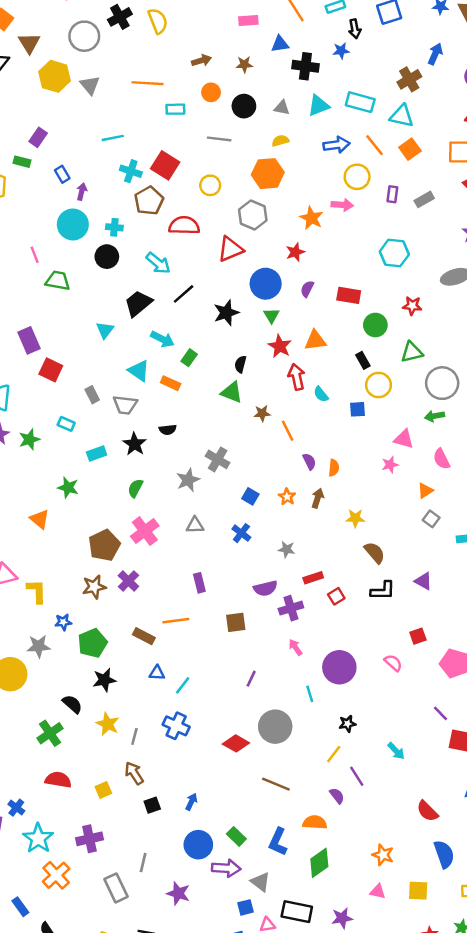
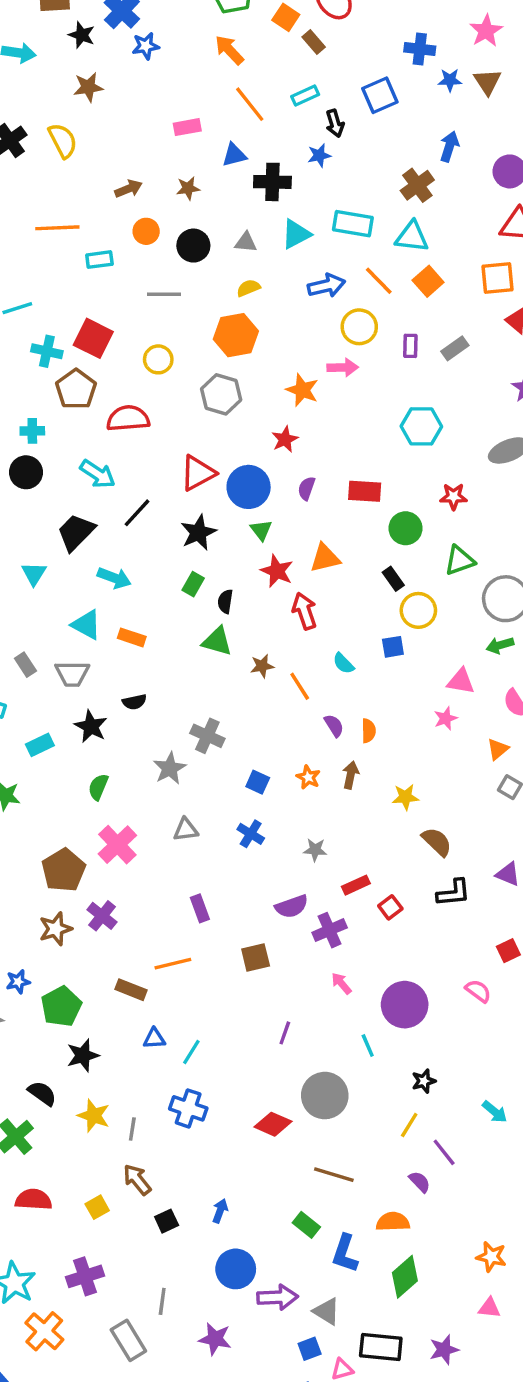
red triangle: (230, 249) -> (198, 473), moved
green rectangle: (189, 358) -> (193, 584), moved
cyan semicircle: (321, 394) -> (343, 663), moved
green rectangle: (236, 836) -> (306, 1225), moved

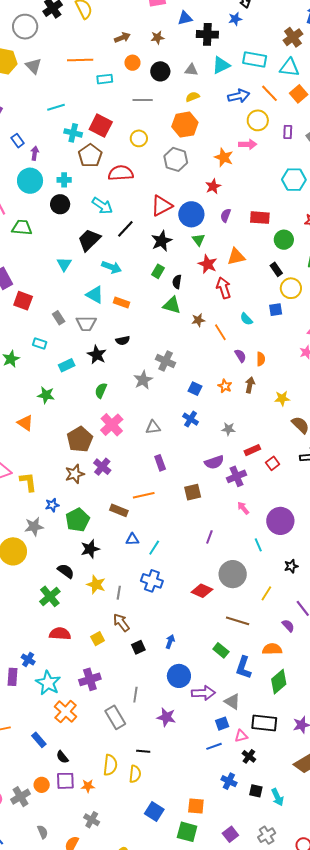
gray triangle: (186, 830) -> (153, 427), moved
yellow line: (409, 1125) -> (266, 593), moved

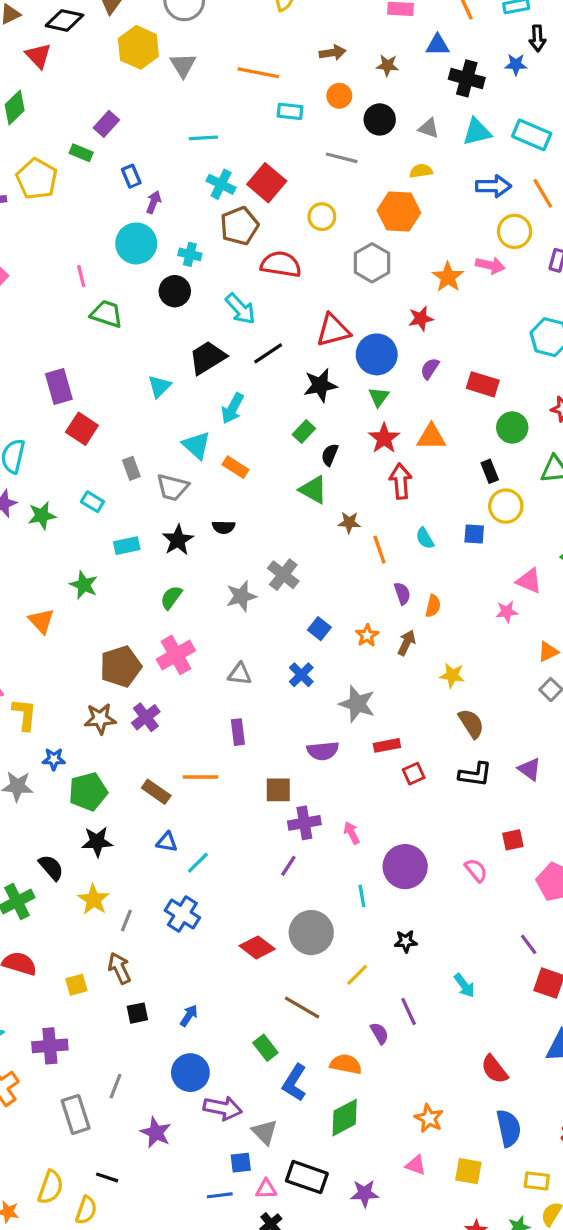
cyan arrow: (112, 267) -> (233, 408), turned 84
gray star: (228, 429) -> (357, 704), size x1.6
purple cross: (236, 476) -> (304, 823), moved

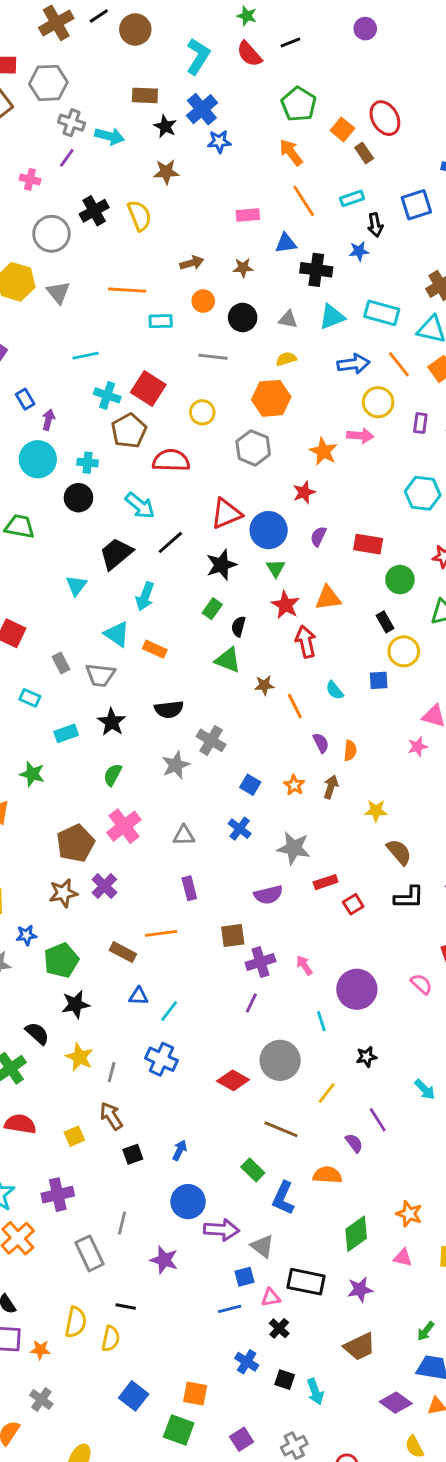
black semicircle: (224, 527) -> (169, 709), moved, size x1.4
green diamond: (345, 1118) -> (356, 1234), moved

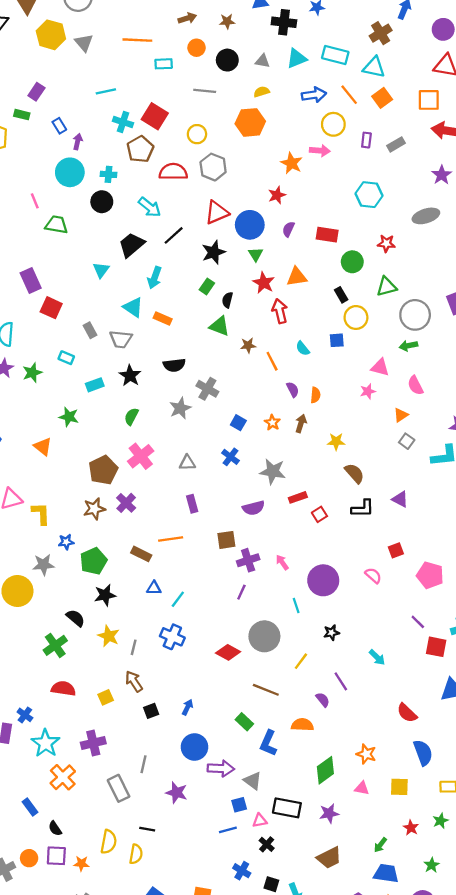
gray hexagon: (253, 448) -> (213, 167), moved

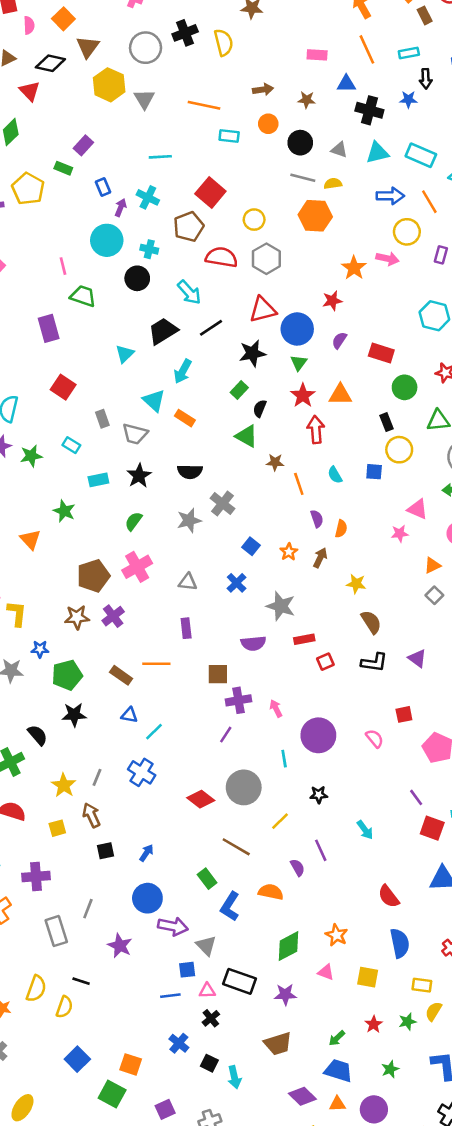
gray line: (205, 91) -> (303, 178), moved
cyan cross: (123, 122) -> (148, 197), moved
purple rectangle: (31, 281) -> (49, 328), moved
yellow star: (109, 636) -> (64, 785), moved

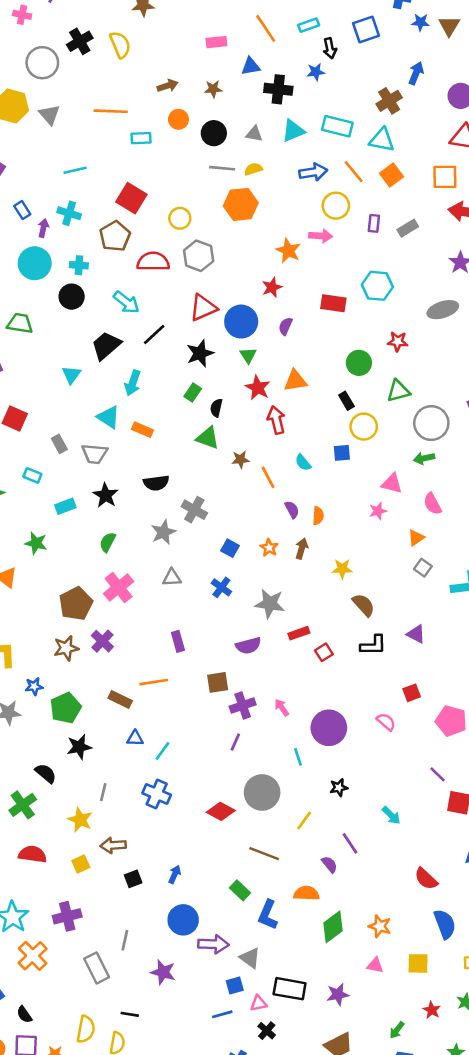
red rectangle: (381, 353) -> (333, 303), moved
gray triangle: (188, 582) -> (172, 578), moved
gray line: (97, 777) -> (103, 792), moved
brown arrow: (91, 815) -> (113, 845), turned -60
green diamond: (289, 946) -> (333, 927), moved

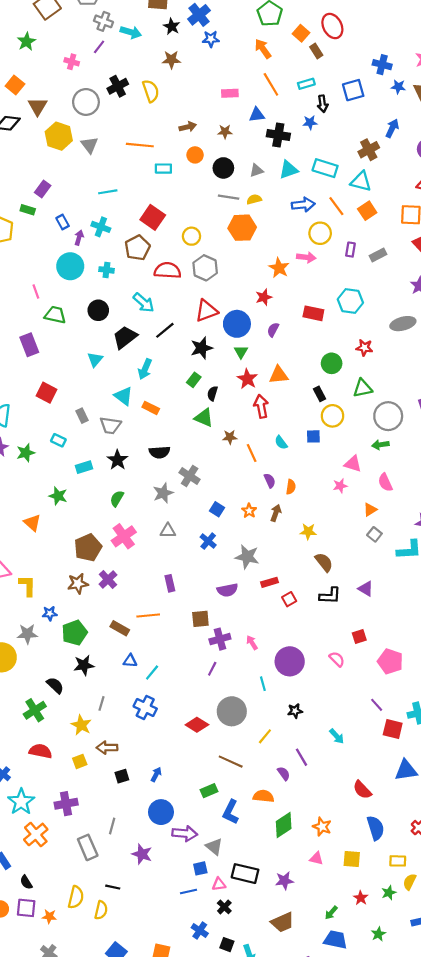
gray triangle: (254, 134) -> (256, 170), turned -32
black circle: (72, 297) -> (98, 310), moved
green rectangle: (240, 890) -> (209, 791), turned -70

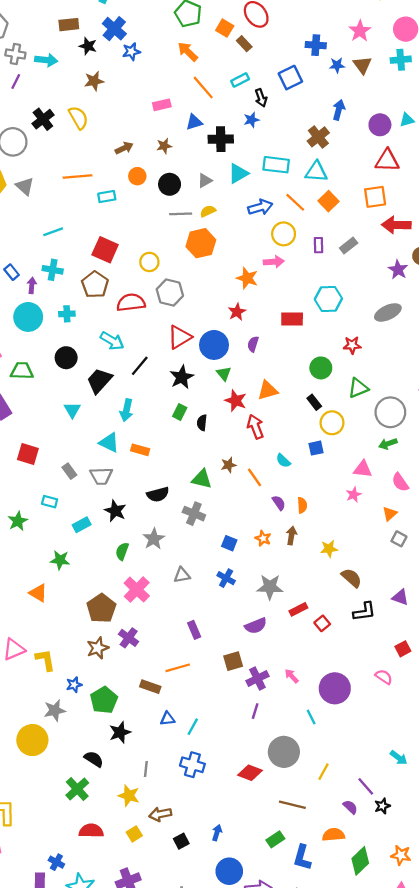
green triangle: (204, 418) -> (202, 479), moved
gray star: (163, 493) -> (154, 539), moved
black star: (295, 711) -> (382, 806), moved

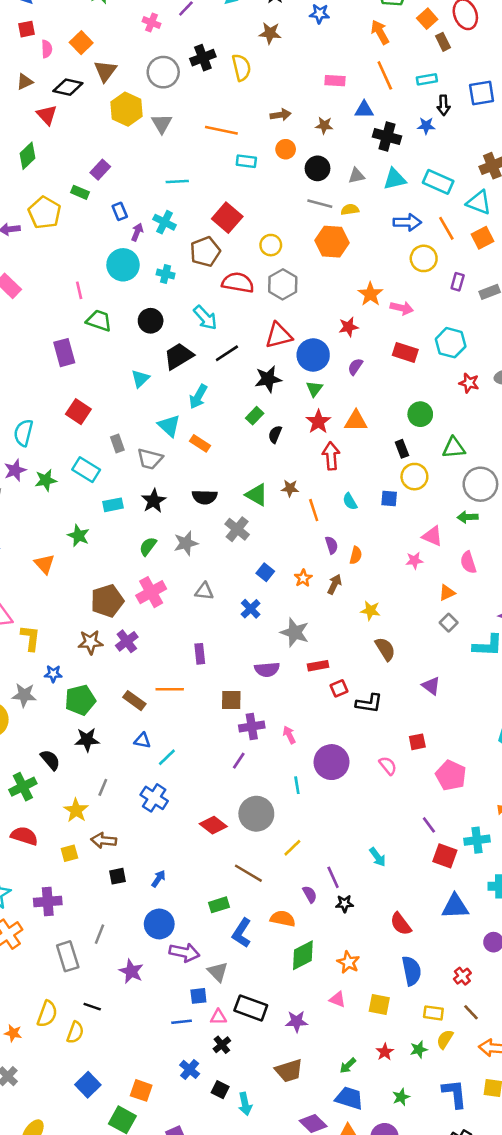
pink arrow: (274, 262) -> (402, 308), moved
red star: (352, 345) -> (469, 383), moved
cyan rectangle: (50, 502) -> (86, 470), size x1.5
black L-shape: (364, 612) -> (369, 703), moved

